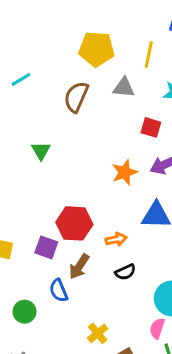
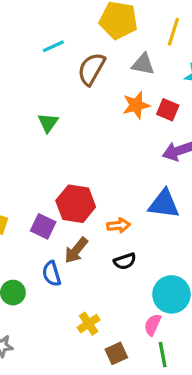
cyan line: (21, 79) -> (53, 46), moved
orange star: (125, 172) -> (136, 105), moved

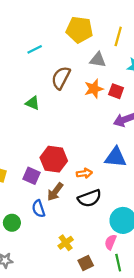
brown semicircle: (91, 69) -> (61, 78), moved
green triangle: (48, 123) -> (32, 103), turned -40
black semicircle: (125, 261) -> (90, 198), size x1.5

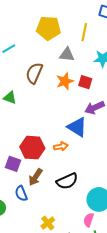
blue triangle: (116, 157) -> (77, 127), moved, turned 30
orange arrow: (84, 173) -> (61, 146), moved

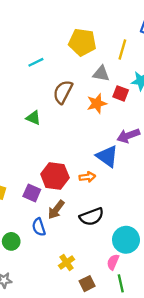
red square: (85, 82) -> (121, 93), moved

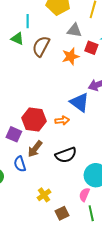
cyan line: (36, 62) -> (28, 21), moved, turned -64
green triangle: (33, 118) -> (17, 39), moved

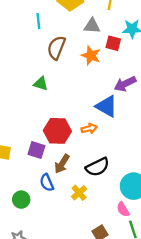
green triangle: (17, 39) -> (41, 84), moved
orange star: (71, 56) -> (91, 56), turned -30
yellow cross: (44, 195) -> (79, 193), moved
pink semicircle: (84, 195) -> (123, 209), turned -48

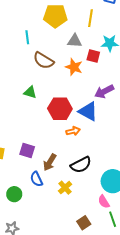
brown semicircle: (56, 48) -> (44, 61), turned -80
red hexagon: (57, 131) -> (60, 109), moved

